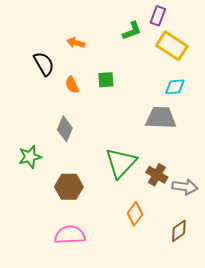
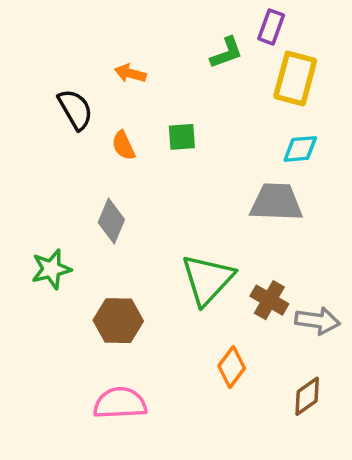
yellow rectangle: (172, 46) -> (295, 78), turned 72

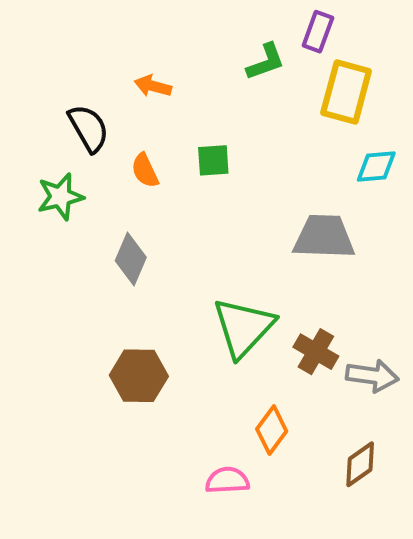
cyan diamond: (300, 149) -> (376, 166), moved
green star: (51, 269) -> (60, 197), moved
pink semicircle: (120, 403) -> (227, 480), moved, size x0.7

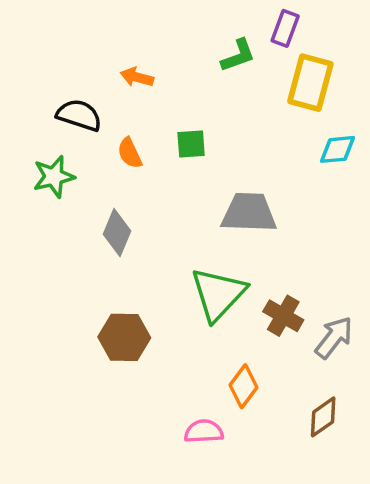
black semicircle: (89, 128) -> (79, 115), turned -42
gray trapezoid: (324, 237) -> (249, 213), moved
gray arrow: (372, 376) -> (334, 337), turned -60

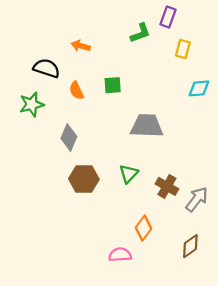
yellow rectangle: (310, 83) -> (183, 49), size x0.6
green triangle: (218, 294) -> (129, 174), size x0.6
brown hexagon: (124, 337) -> (84, 179), moved

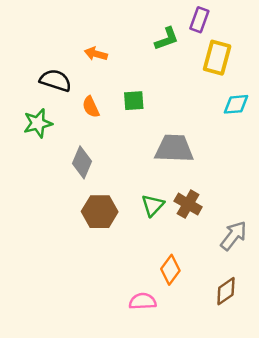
yellow rectangle: (183, 49) -> (217, 58), size x1.5
brown cross: (167, 186) -> (188, 204), moved

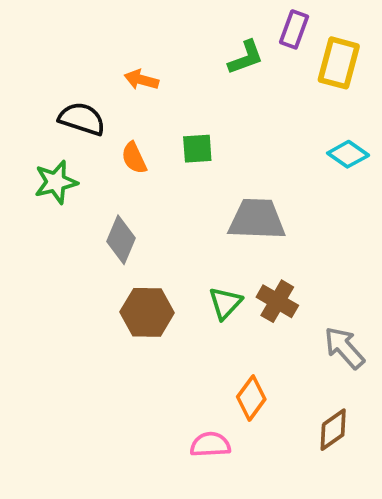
yellow rectangle: (217, 58) -> (339, 63), moved
cyan diamond: (236, 104) -> (348, 154), turned 40
gray arrow: (233, 236) -> (344, 348), turned -80

